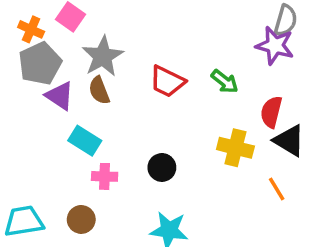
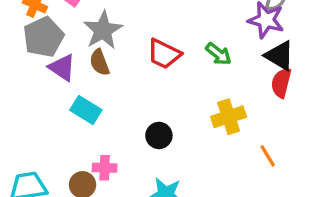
red semicircle: (271, 112) -> (281, 83), moved
black triangle: (289, 141) -> (280, 56), moved
yellow cross: (235, 148) -> (229, 117), turned -32
pink cross: (105, 176) -> (105, 168), moved

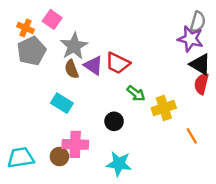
green arrow: (218, 54) -> (136, 93), moved
purple triangle: (62, 68) -> (93, 66), moved
pink cross: (105, 168) -> (75, 144), size x1.5

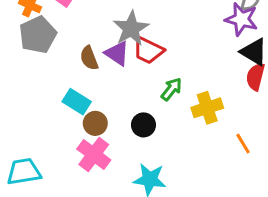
gray star: (74, 46) -> (131, 29), moved
green arrow: (136, 93) -> (171, 89), turned -90
pink cross: (75, 144) -> (94, 154), turned 35
brown circle: (59, 157) -> (95, 123), moved

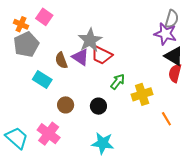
cyan rectangle: (77, 102) -> (42, 79), moved
pink cross: (94, 154) -> (49, 134), moved
cyan trapezoid: (24, 172) -> (17, 138), turned 50

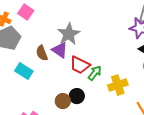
red trapezoid: (102, 55) -> (80, 65), moved
brown circle: (66, 105) -> (63, 101), moved

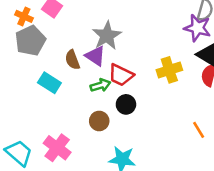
green arrow: (95, 73) -> (100, 85), moved, turned 35
yellow cross: (118, 85) -> (169, 70), moved
black circle: (77, 96) -> (126, 104), moved

